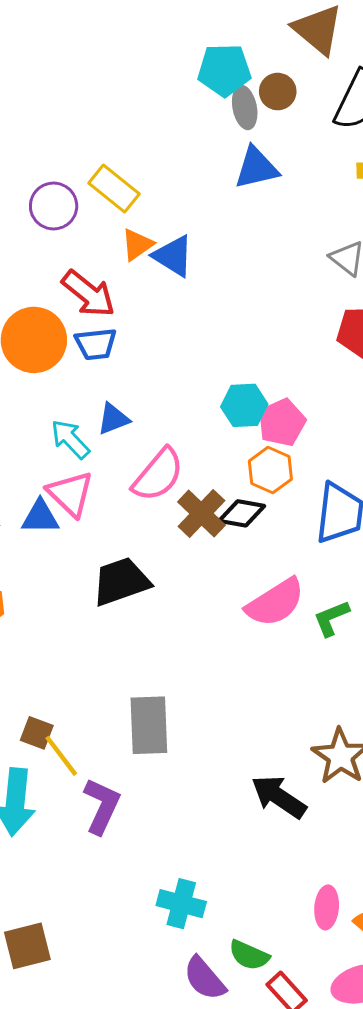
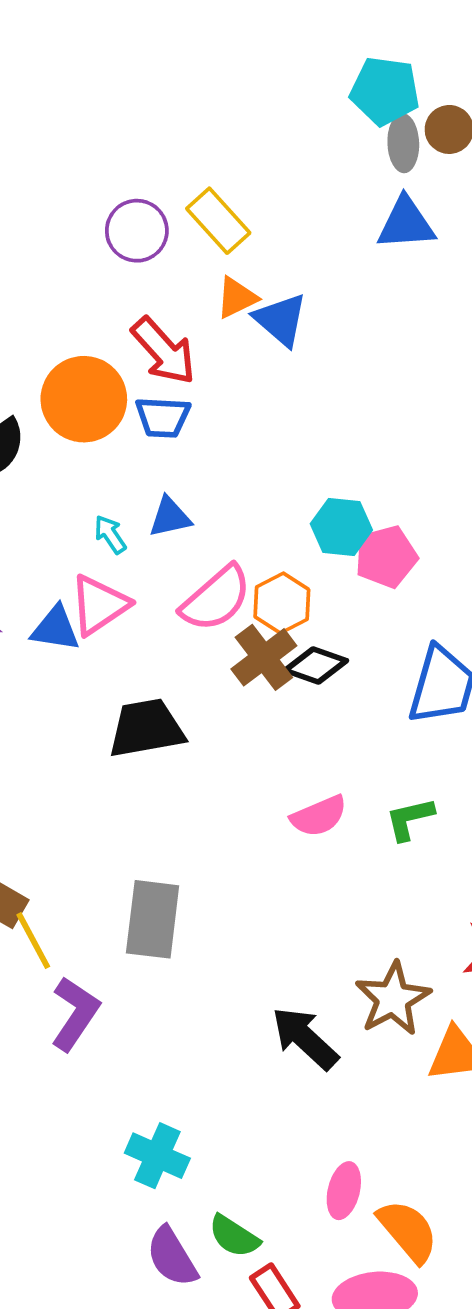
cyan arrow: (70, 439) -> (110, 534), size x0.7
orange hexagon: (270, 470) -> (282, 603), moved
pink triangle: (70, 494) -> (99, 605), turned 33
pink semicircle: (275, 602) -> (319, 816), moved, size x0.7

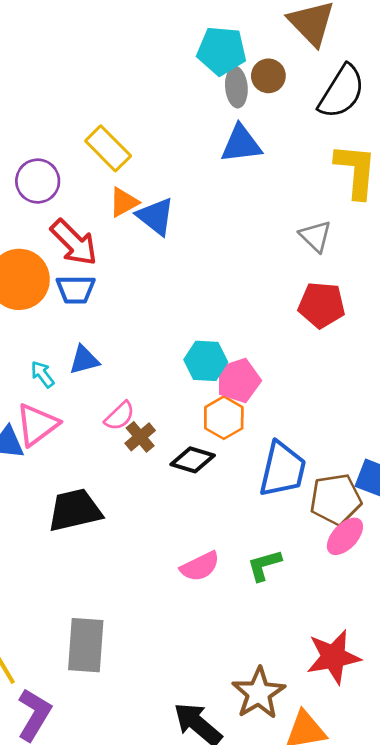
purple circle: (137, 231) -> (38, 181), moved
pink semicircle: (216, 599) -> (120, 416), size x0.6
orange hexagon: (282, 603) -> (224, 418), moved
brown cross: (264, 657) -> (140, 437), moved, size x0.7

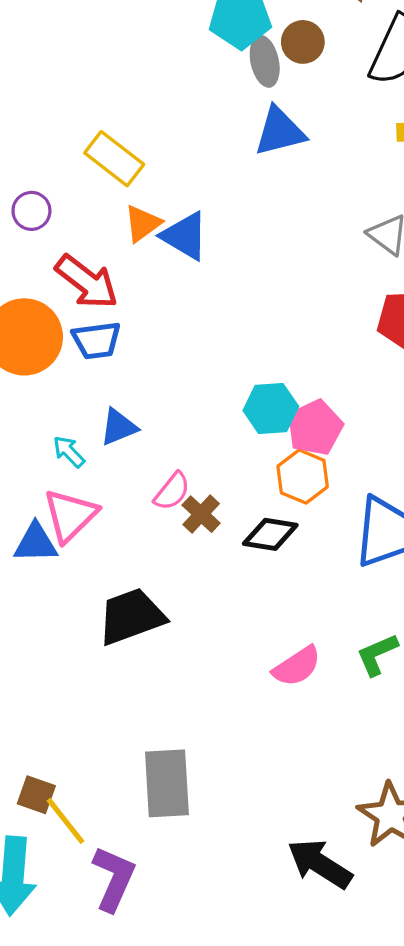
purple circle: (38, 181) -> (31, 211), size x0.7

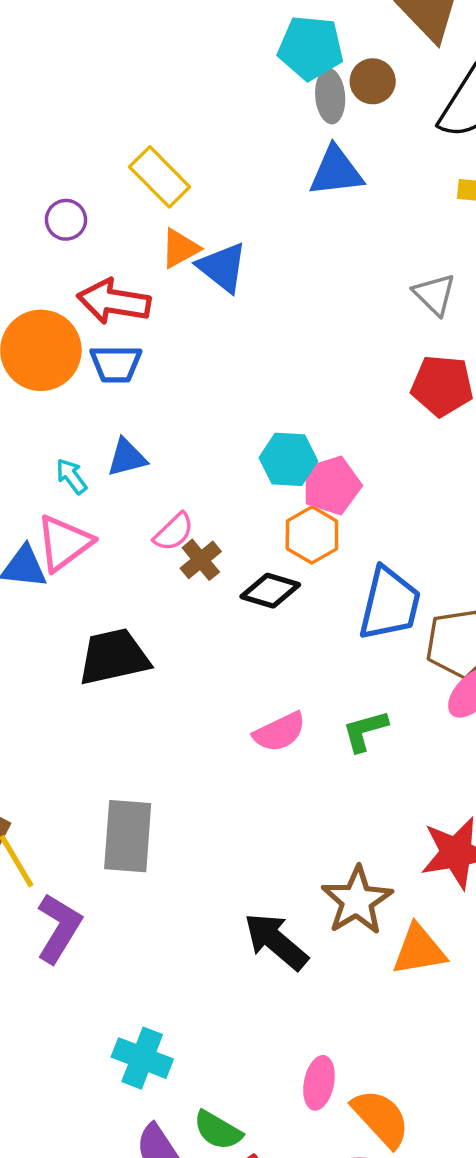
red arrow: (87, 282) -> (114, 301), turned 144

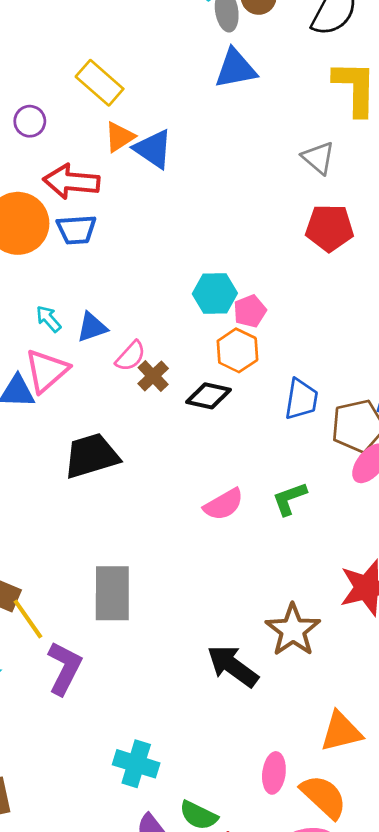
blue triangle: (127, 458) -> (92, 327), moved
pink pentagon: (332, 485) -> (250, 311), size x0.7
blue trapezoid: (390, 604) -> (301, 399), size x0.7
orange triangle: (419, 950) -> (341, 732), moved

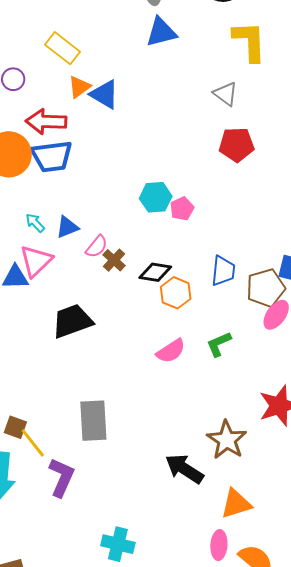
blue trapezoid: (76, 230) -> (52, 156), size x1.4
orange hexagon: (237, 350) -> (176, 293), moved
orange triangle: (341, 732) -> (236, 504), moved

